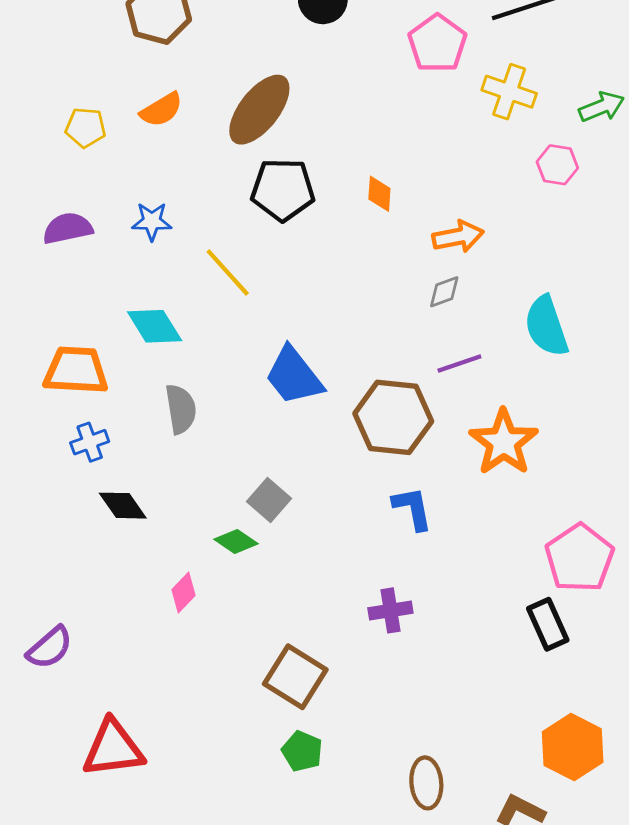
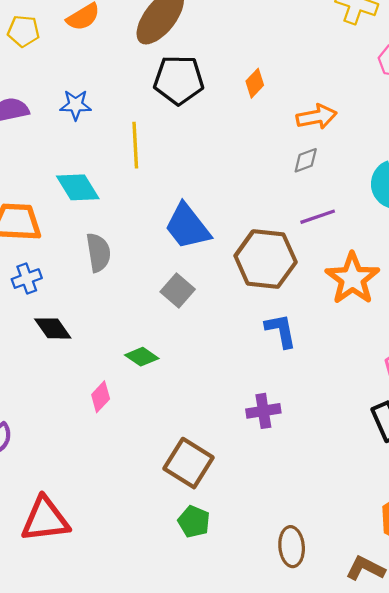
orange diamond: (379, 194) -> (255, 83), turned 40
yellow line: (228, 272) -> (135, 145), turned 39
gray square: (269, 500) -> (178, 290), moved

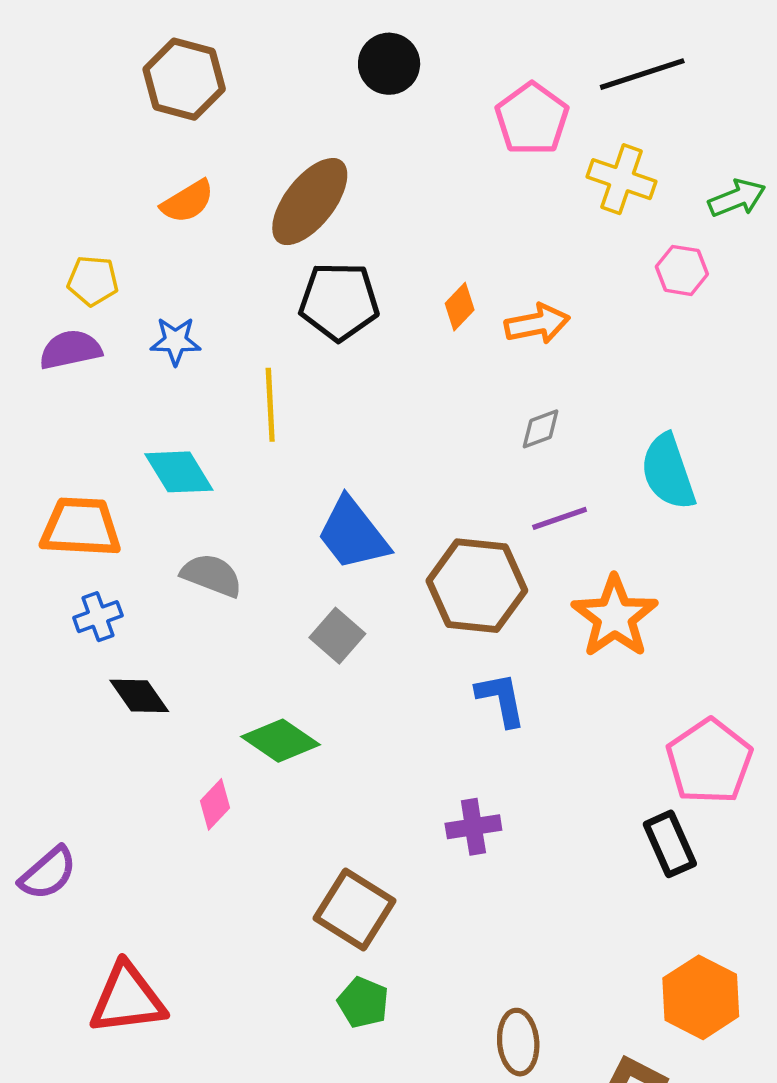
yellow pentagon: (23, 31) -> (93, 281), moved
orange arrow: (317, 117) -> (537, 324), moved
gray semicircle: (98, 252) -> (212, 575), turned -60
green diamond: (142, 357) -> (281, 741), size x1.4

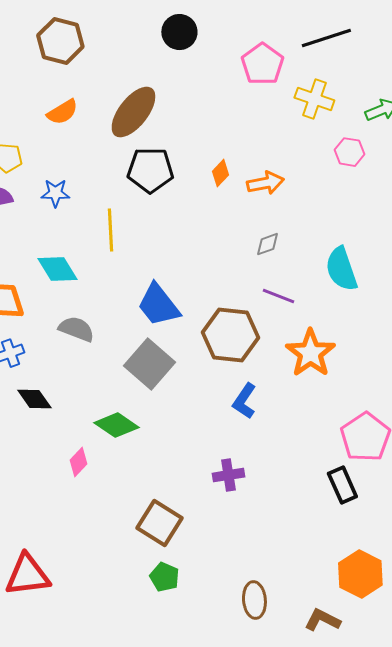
purple line: (560, 518) -> (278, 296), turned 40
gray square: (337, 636) -> (149, 364), size x1.6
blue L-shape: (501, 699) -> (244, 401), turned -135

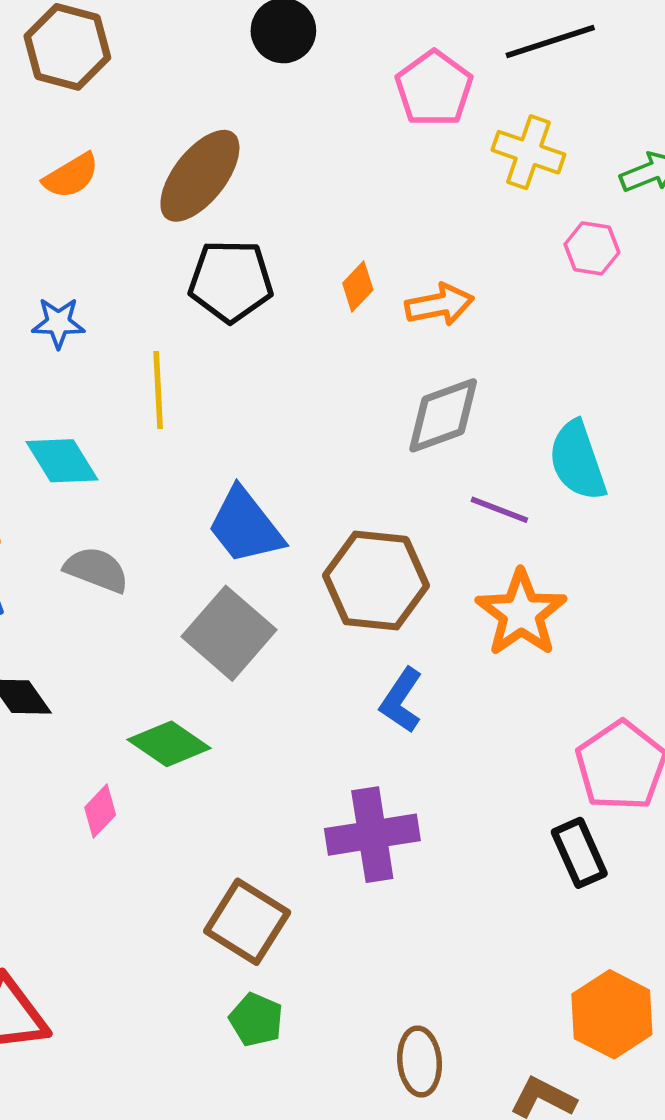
gray diamond: (267, 244) -> (443, 415), size x1.8
purple line: (278, 296) -> (499, 510), moved
purple cross: (228, 475) -> (372, 835), size x1.6

